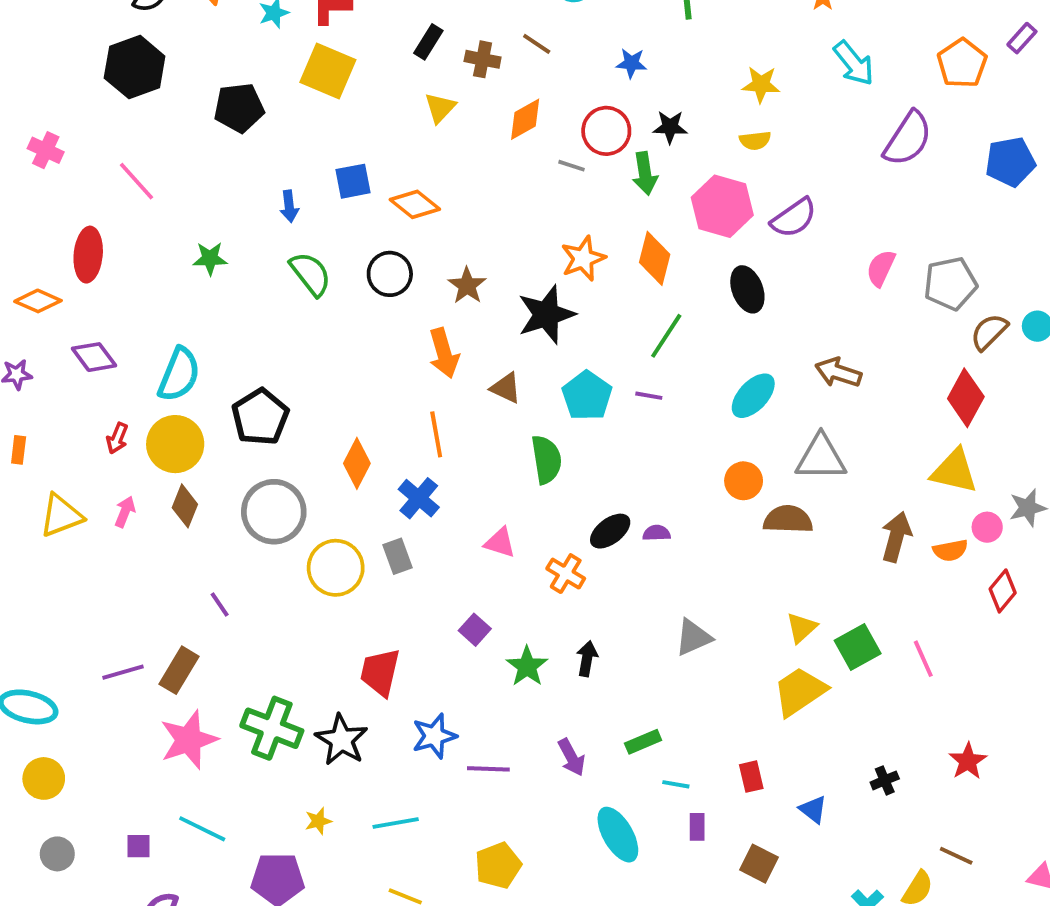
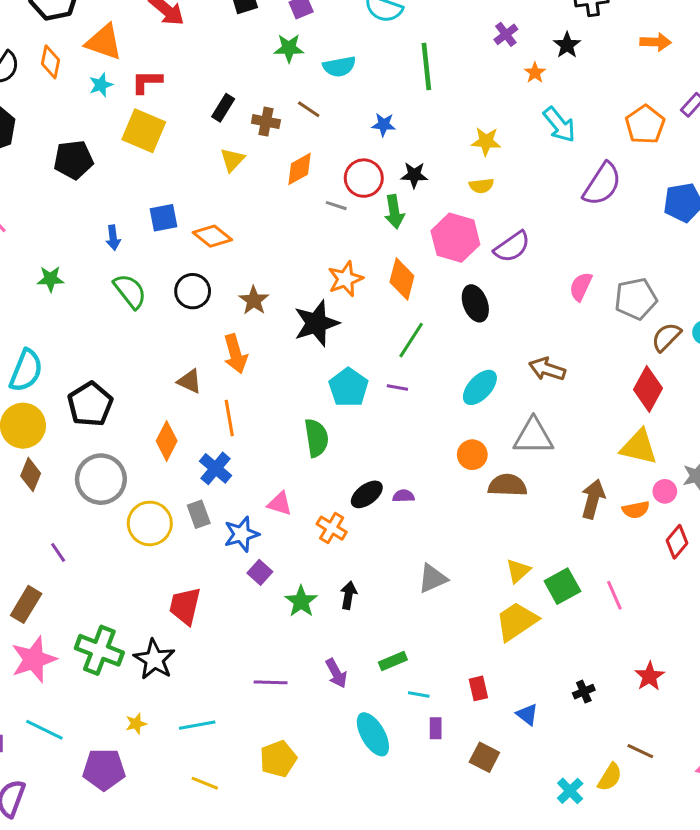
brown triangle: (506, 388) -> (190, 381), moved
blue star: (434, 736) -> (241, 534), moved

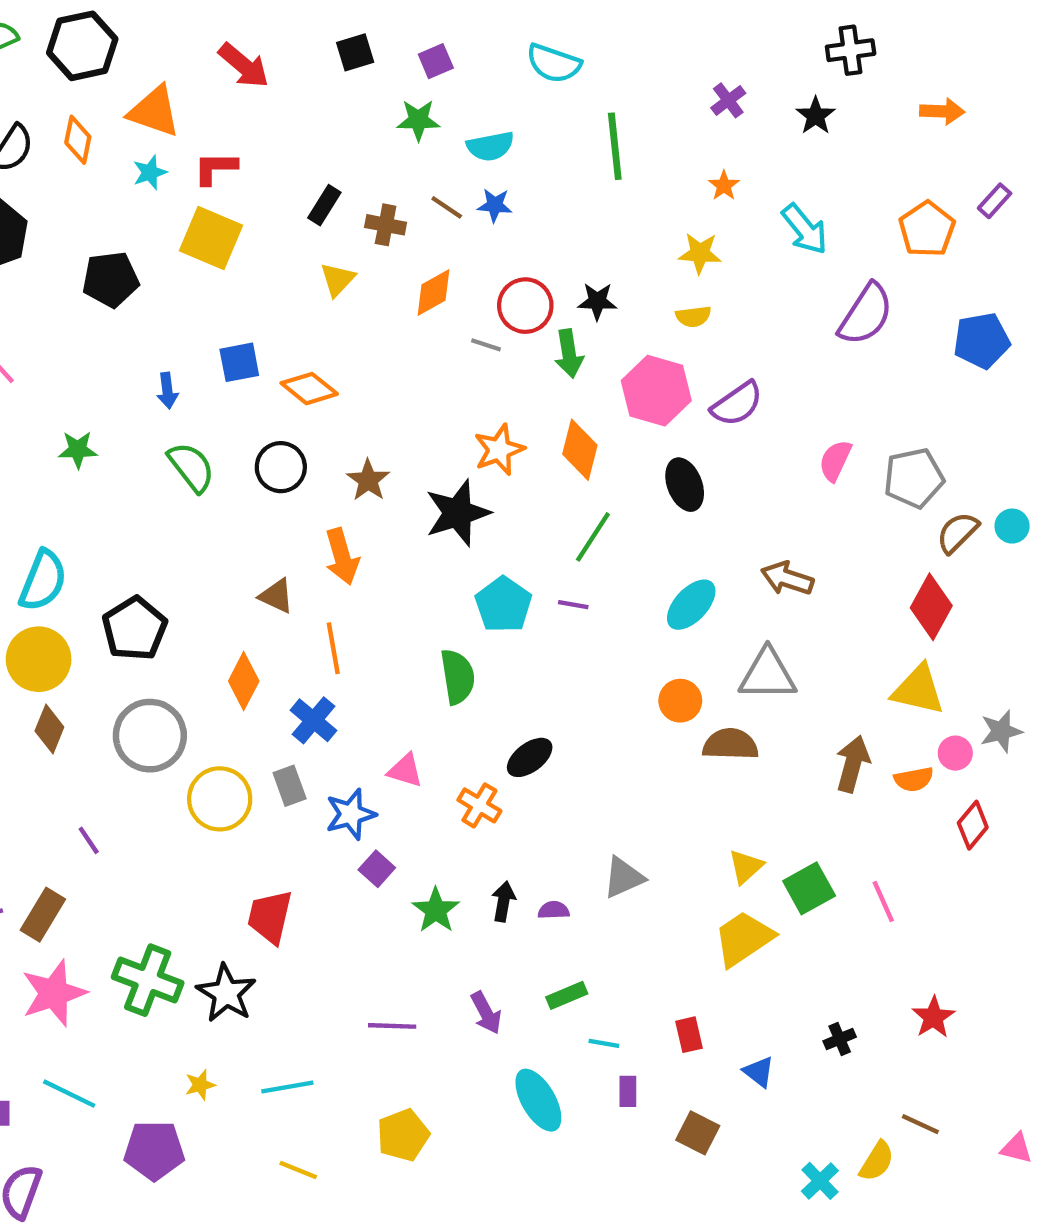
orange star: (535, 73) -> (724, 186), moved
blue star: (384, 125) -> (495, 205), moved
purple semicircle: (403, 496) -> (554, 910), moved

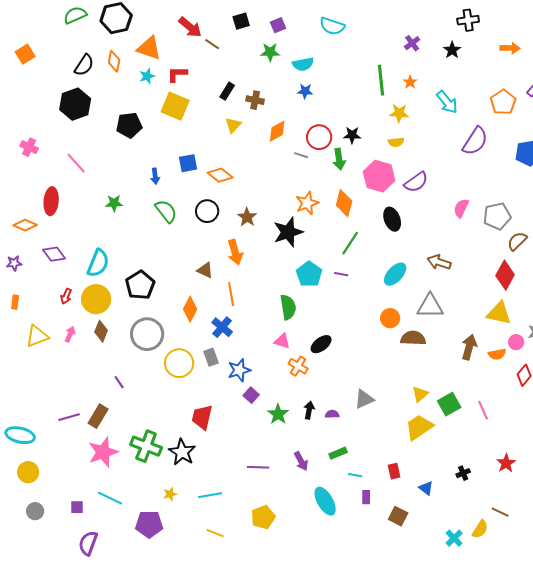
green line: (615, 146) -> (381, 80), moved
brown line: (447, 207) -> (212, 44), moved
pink triangle: (405, 771) -> (282, 341), moved

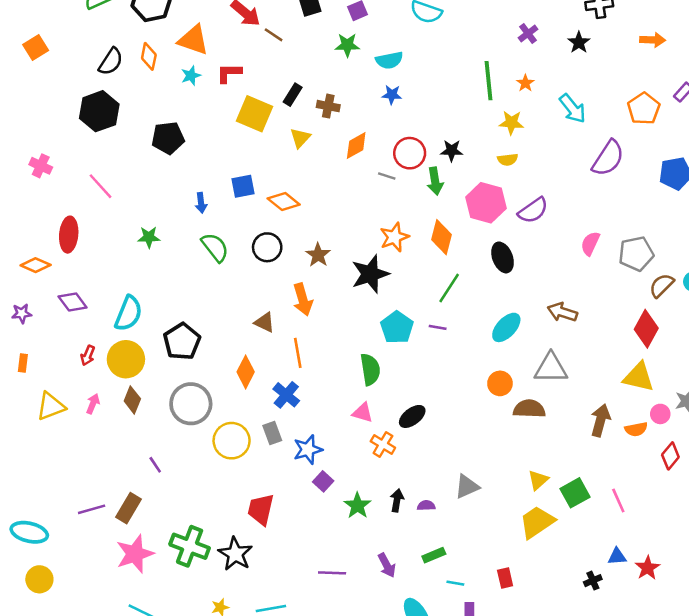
yellow square: (175, 106) -> (254, 114), moved
blue triangle: (426, 488) -> (617, 556), moved, turned -42

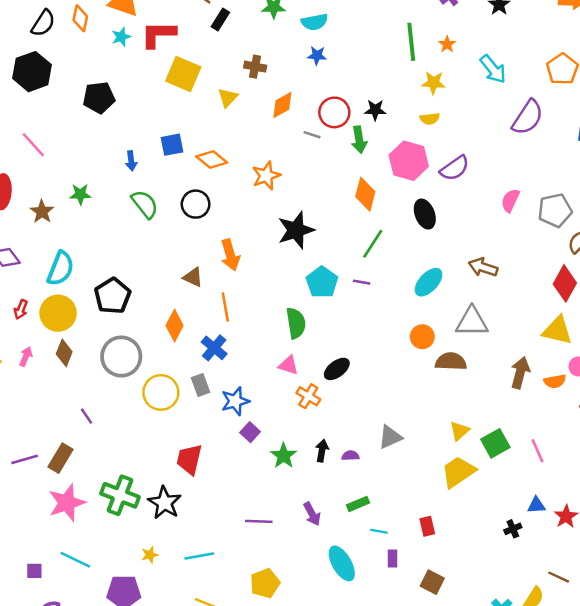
red L-shape: (229, 73) -> (158, 34), size x1.4
black rectangle: (293, 95) -> (220, 19), moved
orange star: (394, 237) -> (266, 176), moved
brown star: (318, 255) -> (42, 212), moved

